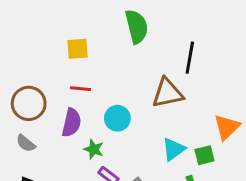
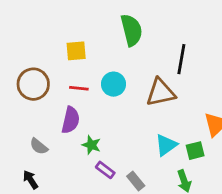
brown circle: (29, 103) -> (33, 84), moved
cyan circle: (117, 118) -> (114, 84), moved
gray semicircle: (26, 143) -> (39, 146), moved

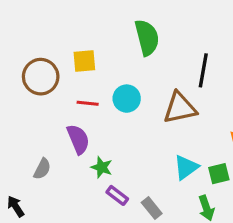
brown circle: (33, 84) -> (41, 77), moved
purple semicircle: (71, 120) -> (78, 139), turned -36
gray semicircle: (39, 146) -> (42, 169), turned -102
black arrow: (30, 180) -> (16, 206), moved

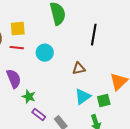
red line: (88, 103) -> (17, 48), moved
brown triangle: (180, 108) -> (79, 69), moved, size x0.6

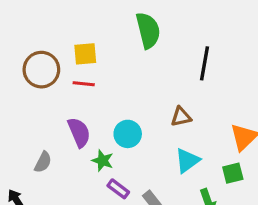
cyan circle: (45, 53) -> (128, 134), moved
green square: (104, 101) -> (233, 173), moved

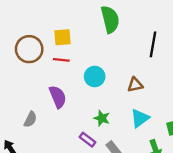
cyan circle: (128, 134) -> (95, 77), moved
green star: (103, 161) -> (102, 118), moved

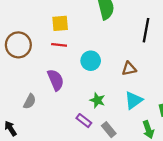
brown circle: (29, 49) -> (18, 45), moved

